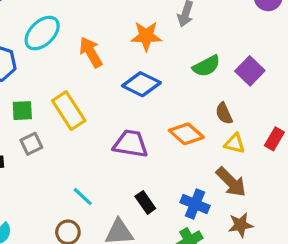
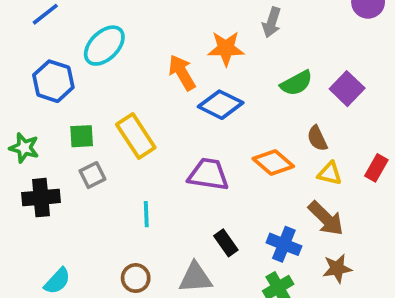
orange arrow: (91, 52) -> (182, 73), moved
cyan line: (83, 197) -> (146, 214), moved, turned 45

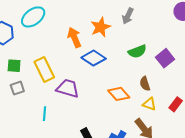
orange star: (226, 48) -> (101, 27), turned -30
purple trapezoid: (208, 174) -> (68, 88), moved

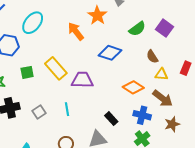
blue diamond: (94, 58) -> (110, 53), moved
gray square: (17, 88) -> (39, 112), moved
orange diamond: (119, 94) -> (133, 87), moved

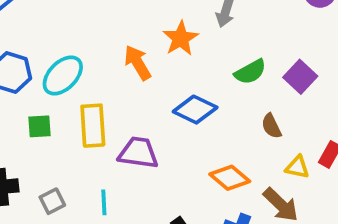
cyan ellipse: (33, 23) -> (63, 75), moved
yellow rectangle: (56, 68) -> (93, 126), turned 30
yellow triangle: (161, 74) -> (297, 167), moved

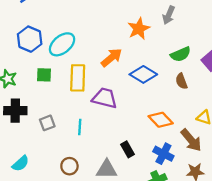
orange arrow: (138, 63) -> (112, 58), moved, turned 75
brown semicircle: (271, 126) -> (181, 81), moved

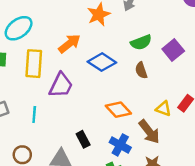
purple trapezoid: (105, 98) -> (61, 85), turned 100

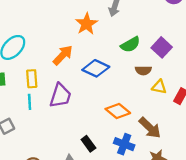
yellow rectangle: (34, 64) -> (32, 79), size x0.7
brown semicircle: (141, 70) -> (143, 70), moved, turned -63
yellow triangle: (163, 109) -> (159, 87), moved
cyan line: (34, 115) -> (30, 102), moved

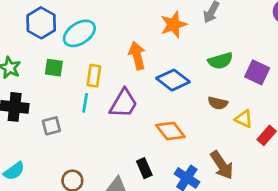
purple square: (162, 47) -> (257, 72), turned -30
orange arrow: (63, 55) -> (137, 56), turned -70
brown semicircle: (143, 70) -> (218, 103), moved
orange diamond: (118, 111) -> (170, 131), moved

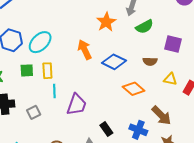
green semicircle: (220, 61) -> (144, 27), moved
yellow rectangle: (94, 76) -> (47, 71), moved
purple trapezoid: (124, 103) -> (77, 105), moved
brown semicircle: (218, 103) -> (150, 61), moved
orange diamond: (170, 131) -> (134, 89), moved

